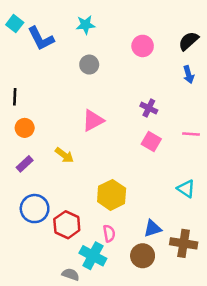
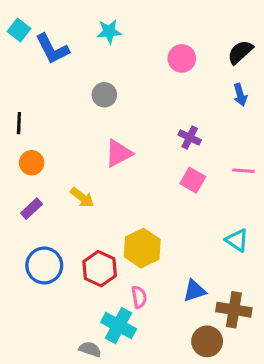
gray circle: (89, 65) -> (104, 95), moved
red hexagon: (67, 225) -> (100, 269), moved
brown circle: (143, 256) -> (207, 341), moved

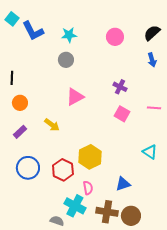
cyan star: (109, 32) -> (69, 35), moved
brown cross: (234, 310) -> (107, 212), moved

